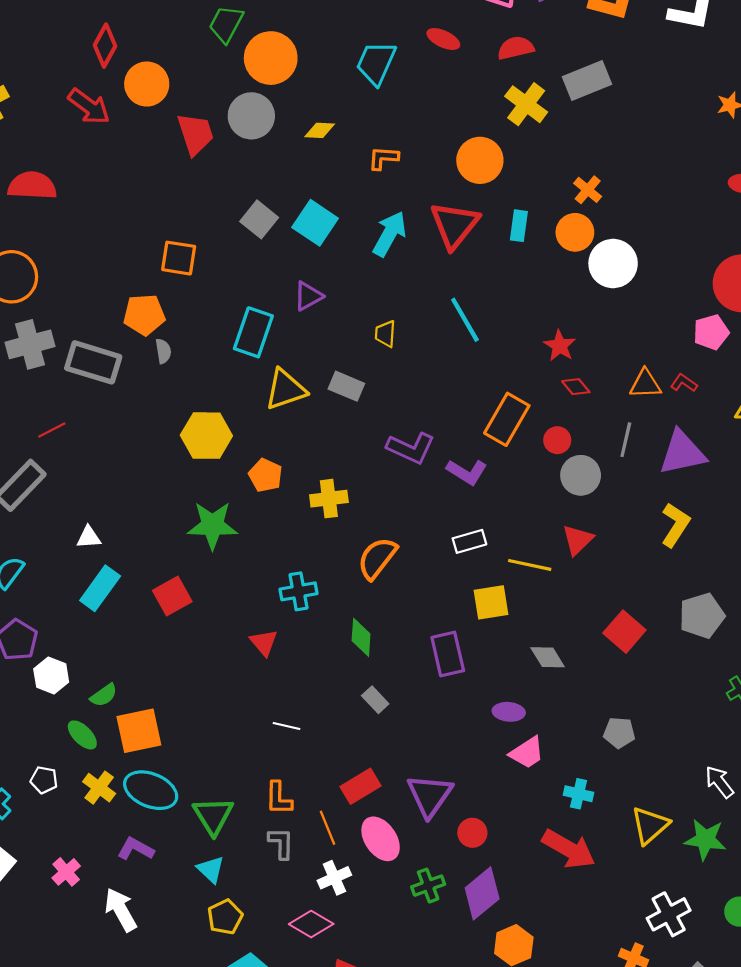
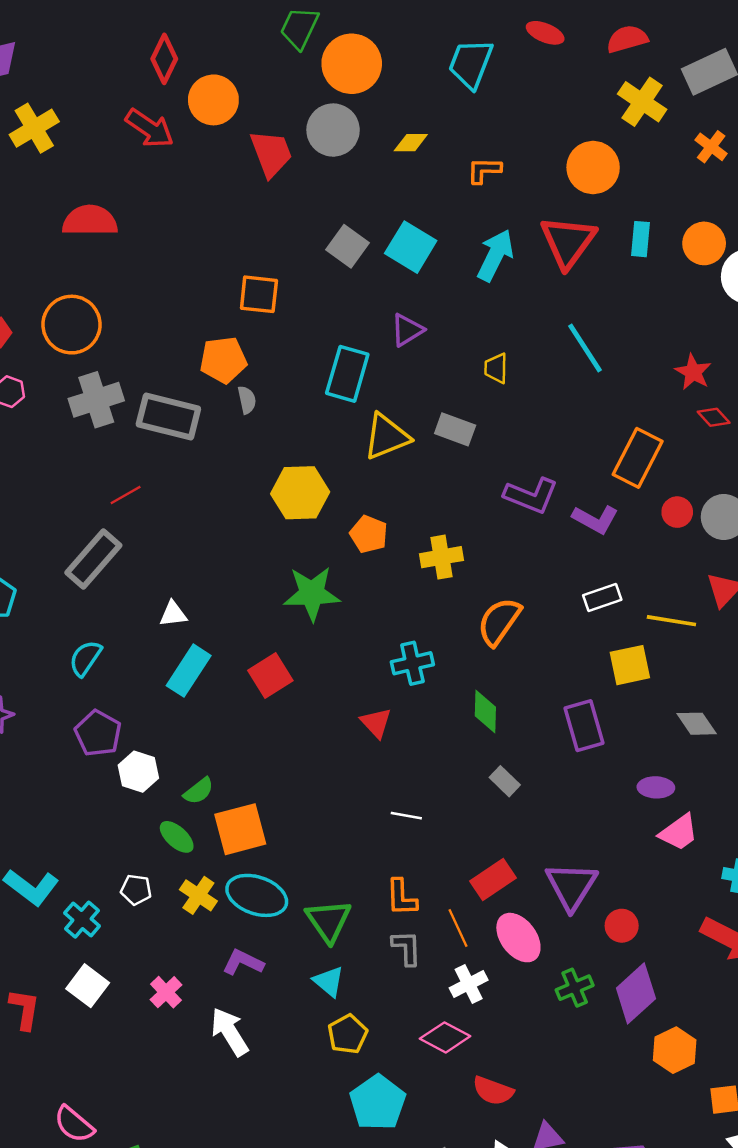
orange cross: (588, 190) -> (711, 147), moved
red circle: (557, 440) -> (677, 512), moved

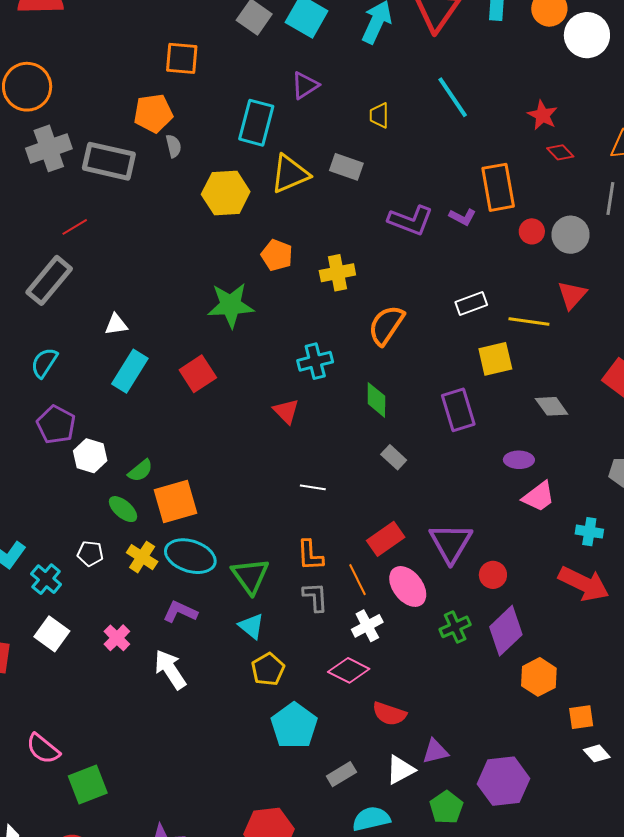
orange rectangle: (638, 458) -> (498, 187), turned -36
yellow hexagon: (300, 493) -> (226, 193), moved
purple L-shape: (595, 519) -> (462, 217), moved, size x0.7

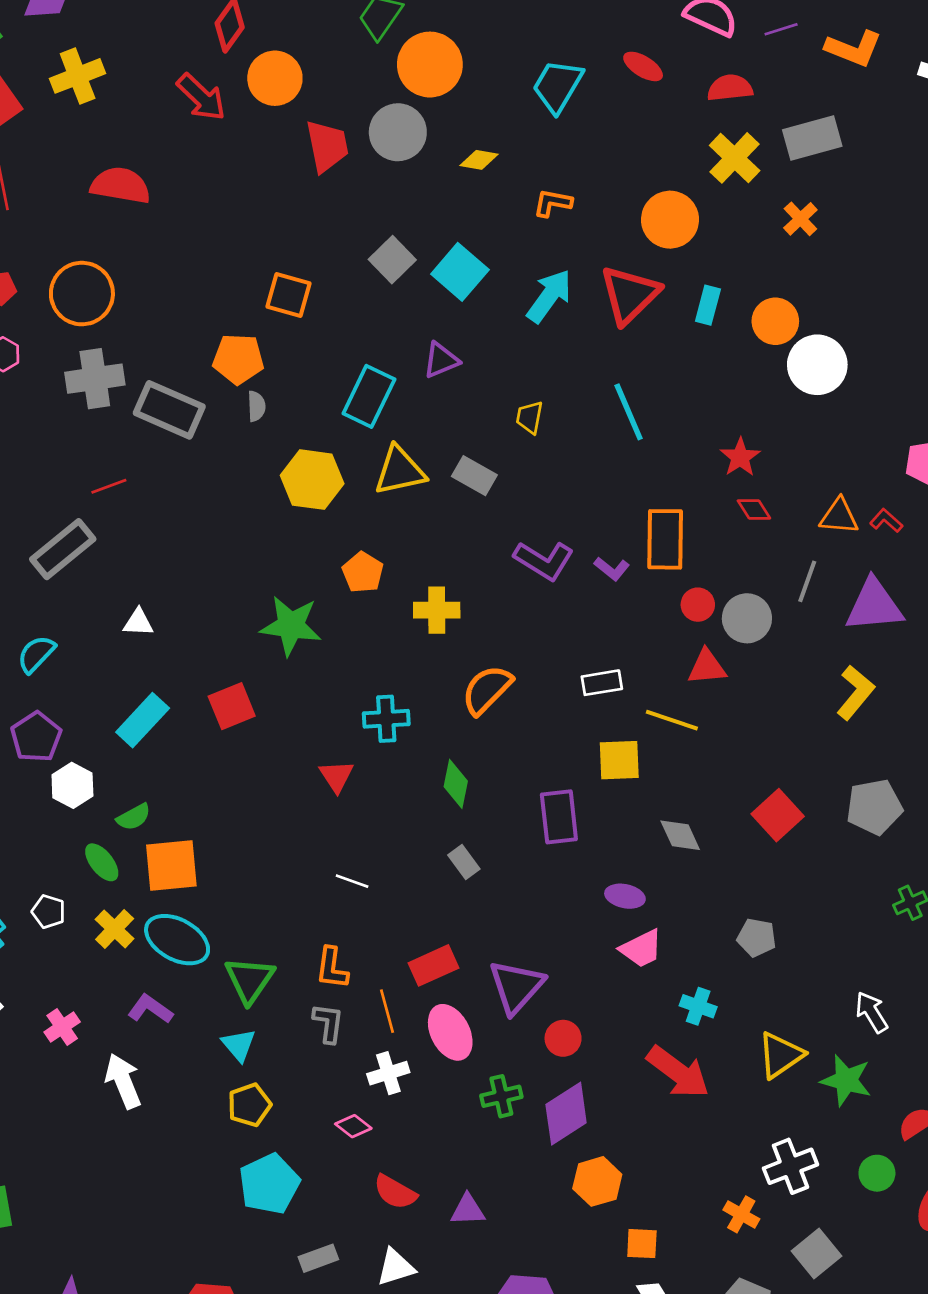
red triangle: (572, 295) -> (707, 667), moved, turned 32
cyan rectangle: (130, 371) -> (143, 720), moved
pink diamond: (349, 670) -> (353, 1126), size x0.7
purple triangle: (435, 751) -> (468, 1210), moved

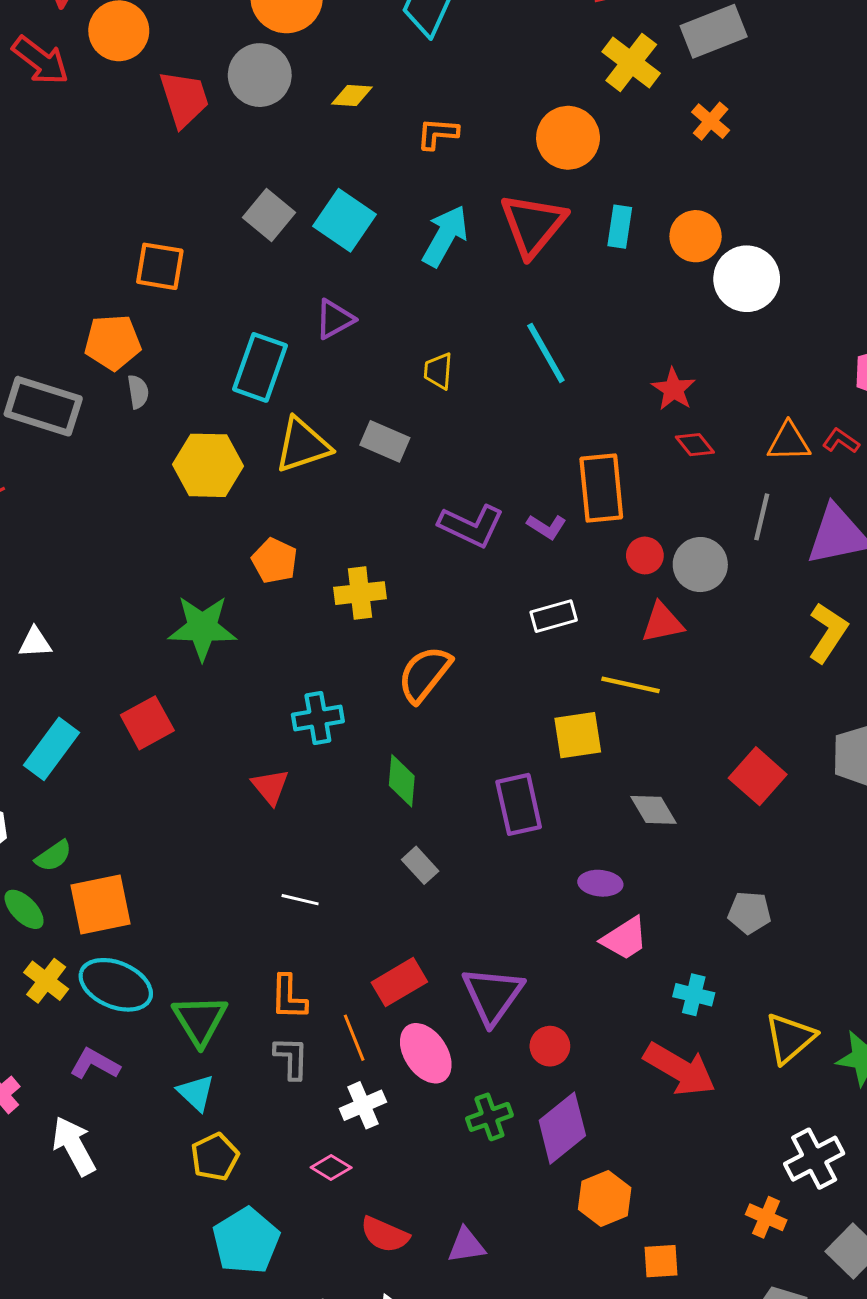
white rectangle: (602, 683) -> (554, 616), moved

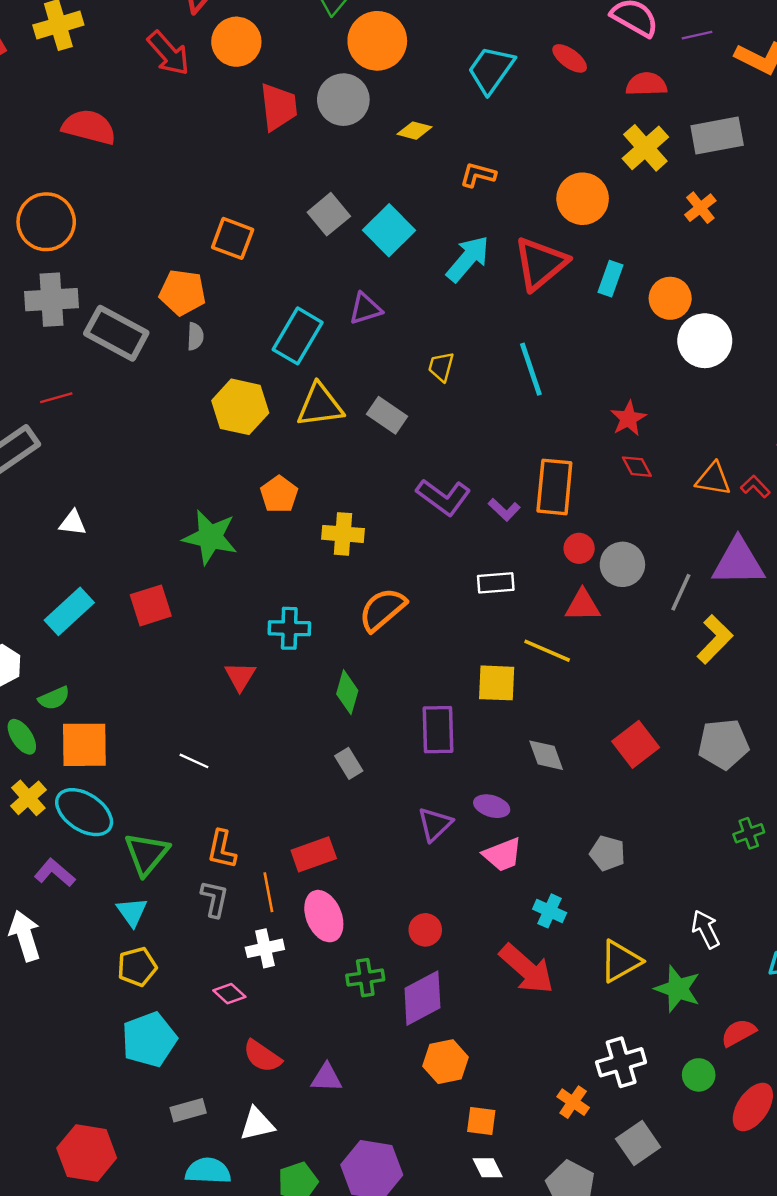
gray line: (762, 517) -> (681, 592), moved
white line: (300, 900) -> (194, 761), moved
purple triangle: (493, 995) -> (435, 824), moved, size x0.7

